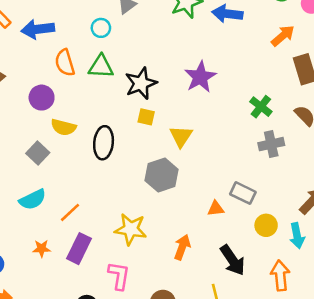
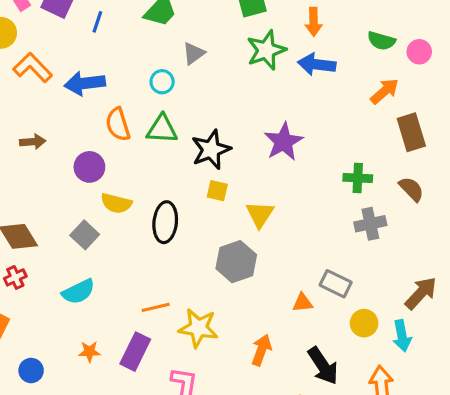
green cross: (261, 107) -> (358, 178), turned -35
orange line: (70, 212) -> (156, 307), moved, turned 30

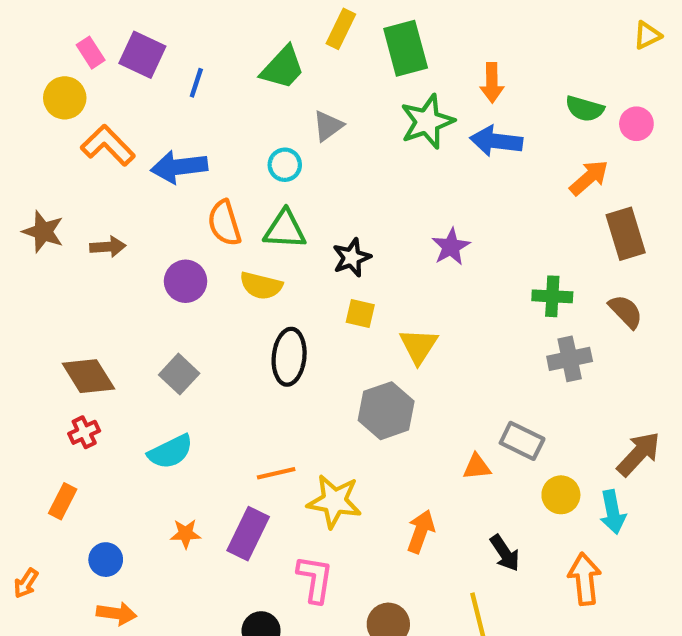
purple star: (284, 142) -> (451, 247), size x0.7
black star: (211, 150) -> (352, 258), size x0.7
yellow semicircle: (116, 203) -> (261, 286), moved
black arrow: (323, 366) -> (505, 553), size x0.7

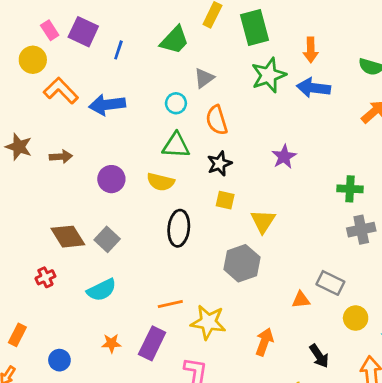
orange semicircle: (224, 223) -> (217, 120), moved
brown diamond: (88, 376) -> (68, 237), moved
orange rectangle: (63, 501) -> (17, 335), moved

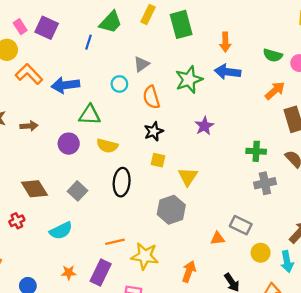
green trapezoid: (175, 40) -> (111, 22), moved
blue line: (118, 50) -> (89, 42), moved
green star: (269, 75) -> (189, 80), moved
green triangle: (176, 145) -> (90, 115), moved
gray square: (107, 239) -> (77, 191), moved

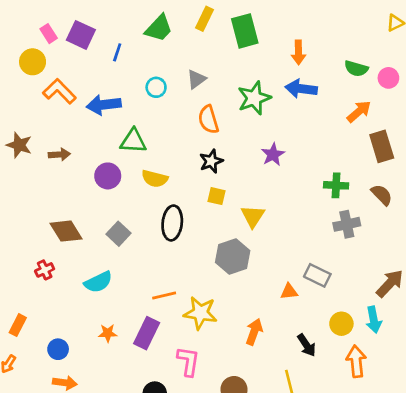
blue line: (89, 42) -> (117, 52), moved
cyan circle: (119, 84) -> (156, 87), moved
yellow circle: (261, 253) -> (341, 324), moved

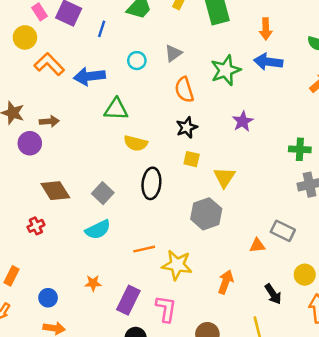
purple circle: (108, 176) -> (30, 143), moved
cyan semicircle: (98, 282) -> (98, 230), moved
purple rectangle: (147, 333) -> (128, 300), moved

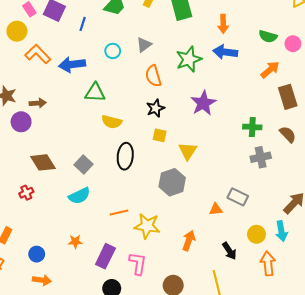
purple star: (243, 121) -> (203, 103), size x1.4

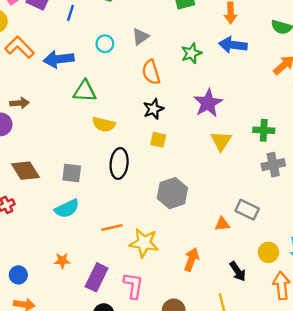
green star: (189, 59) -> (191, 53), size x0.7
yellow triangle: (188, 151) -> (221, 141), moved
gray square: (84, 165) -> (72, 173), turned -36

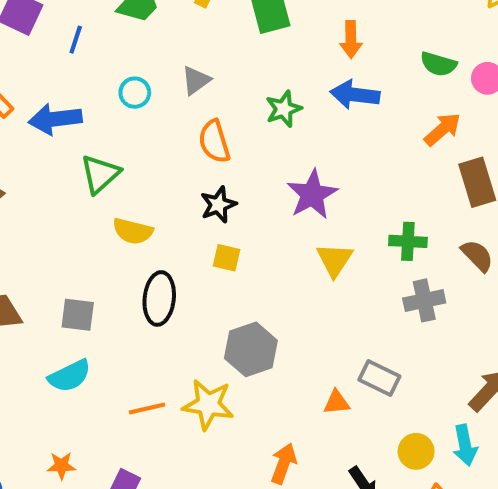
green triangle: (85, 91) -> (100, 174), turned -45
yellow star: (144, 243) -> (208, 404), moved

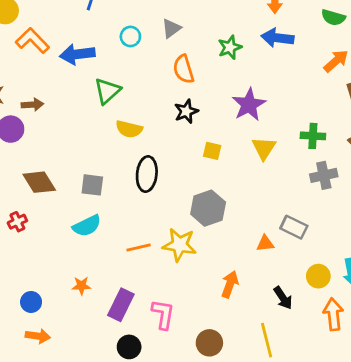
yellow square: (226, 258) -> (212, 151), moved

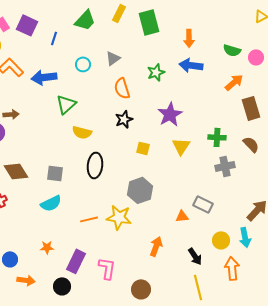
orange arrow: (38, 336) -> (26, 280), moved
yellow line: (267, 340) -> (198, 287), moved
black circle: (129, 347) -> (62, 286), moved

